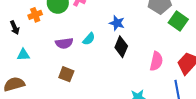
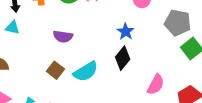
cyan semicircle: (89, 39) -> (86, 72), moved, size x1.6
cyan triangle: (23, 55) -> (13, 28), moved

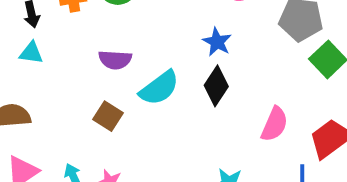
cyan semicircle: (86, 72) -> (159, 88), moved

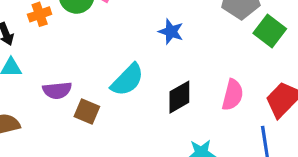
purple semicircle: (115, 60) -> (57, 90), moved
black diamond: (216, 86) -> (179, 97), moved, turned 36

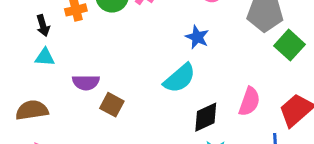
cyan semicircle: (127, 80) -> (180, 78), moved
black diamond: (179, 97) -> (206, 117), moved

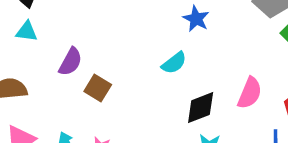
cyan semicircle: (180, 78) -> (174, 63), size x0.7
purple semicircle: (86, 82) -> (70, 62), turned -64

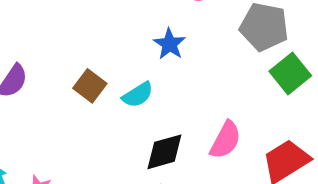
brown square: (98, 88) -> (90, 86), moved

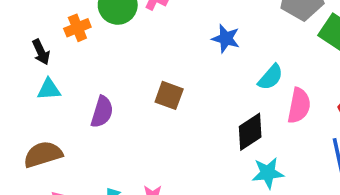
cyan semicircle: (138, 95) -> (271, 77), moved

